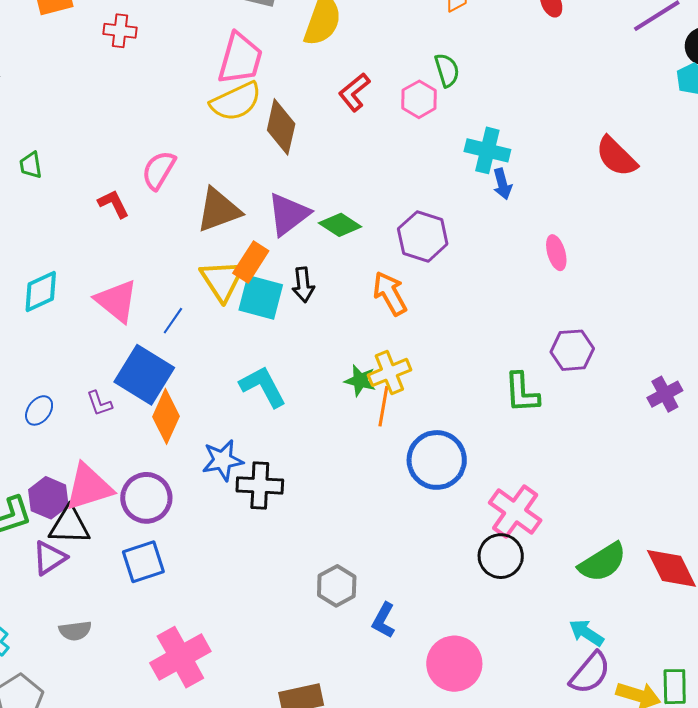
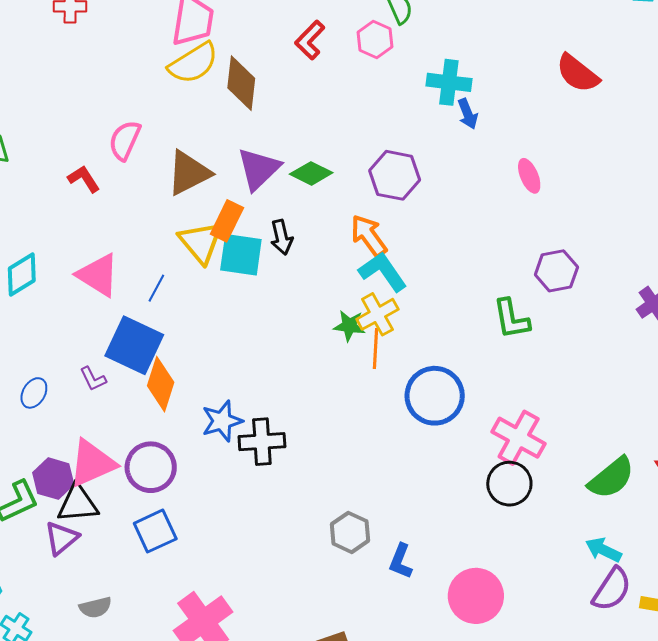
cyan L-shape: (263, 386) -> (383, 272), moved

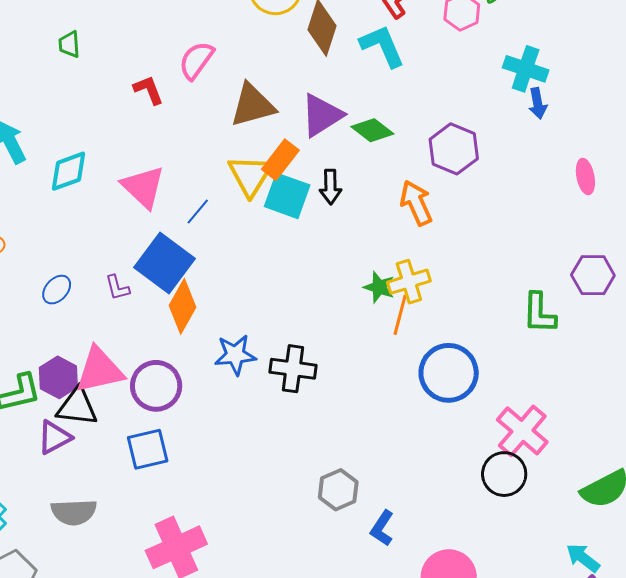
cyan L-shape: (383, 272) -> (382, 46), moved
black cross: (262, 442) -> (293, 369), moved
gray semicircle: (95, 607) -> (74, 512), size x1.4

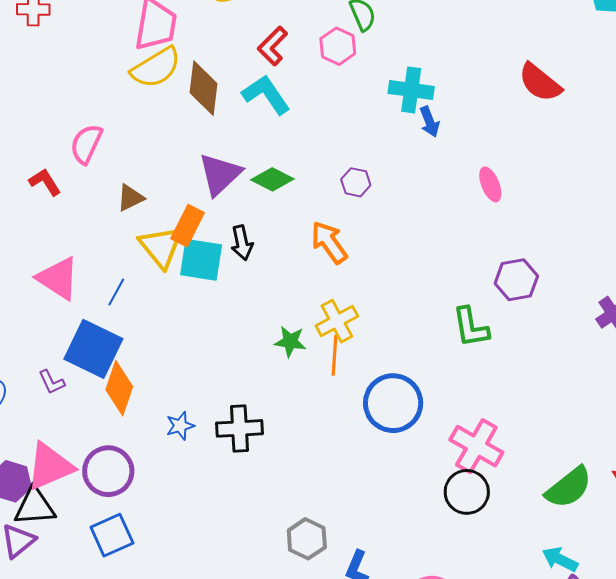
brown triangle: (252, 105) -> (130, 198), moved, size x0.6
purple hexagon: (454, 149) -> (356, 182), size x0.6
green star: (379, 287) -> (290, 341), moved
blue star: (235, 355) -> (180, 426), size x0.7

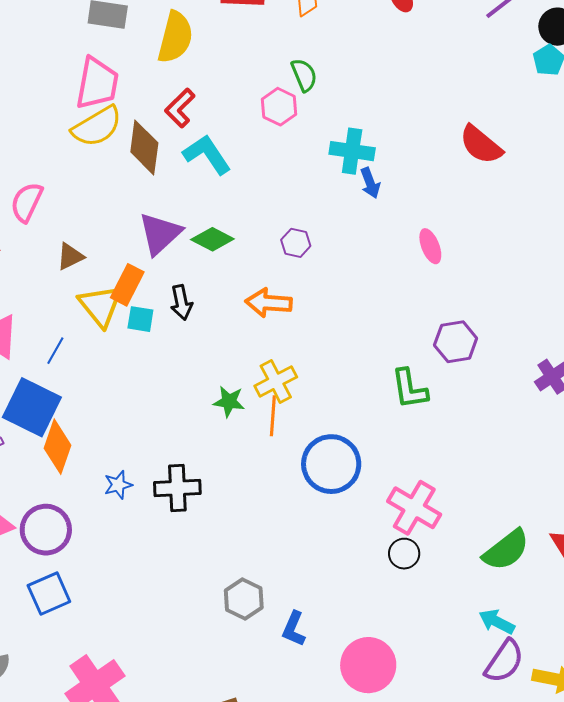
red L-shape: (273, 46) -> (180, 108), moved
orange arrow: (329, 242) -> (269, 303), turned -51
cyan square: (201, 260) -> (140, 319), size x0.6
black circle: (467, 492) -> (404, 554), size x0.7

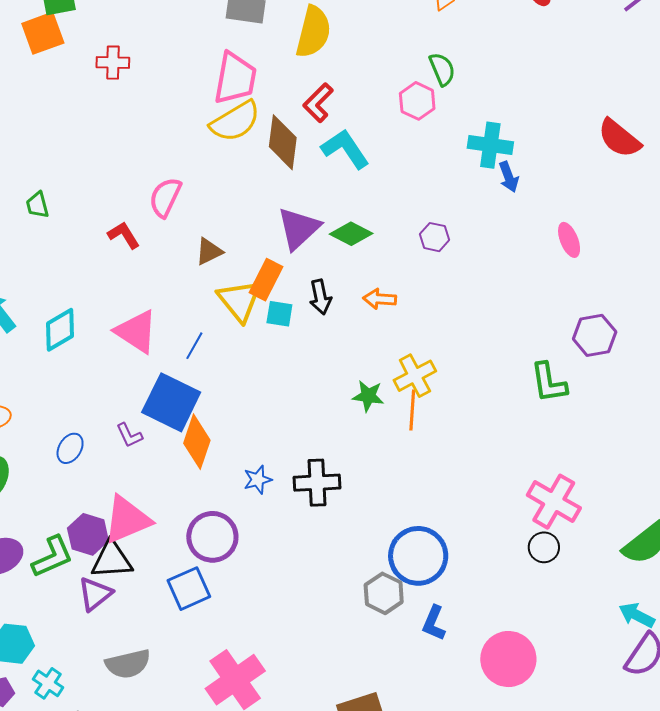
orange arrow: (269, 303) -> (380, 299), moved, size x0.7
blue circle: (331, 464) -> (418, 556), moved
purple circle: (46, 530) -> (212, 537), moved

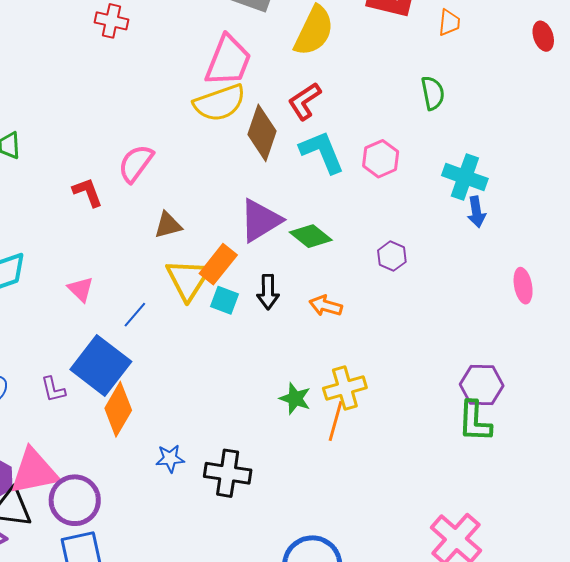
pink hexagon: (417, 101) -> (381, 159), moved
pink triangle: (136, 332) -> (81, 289), size x0.6
purple hexagon: (595, 335) -> (482, 385), moved
purple circle: (212, 537) -> (75, 500), moved

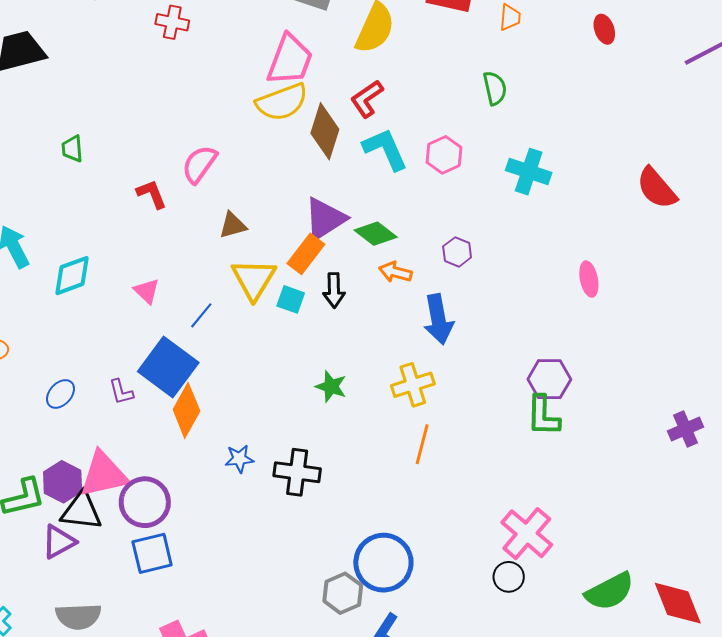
blue arrow: (476, 212) -> (438, 319), moved, size x1.6
orange rectangle: (218, 264) -> (306, 254), moved
orange arrow: (326, 306) -> (395, 272), moved
green star: (295, 399) -> (331, 387), moved
orange line: (336, 421) -> (422, 444), moved

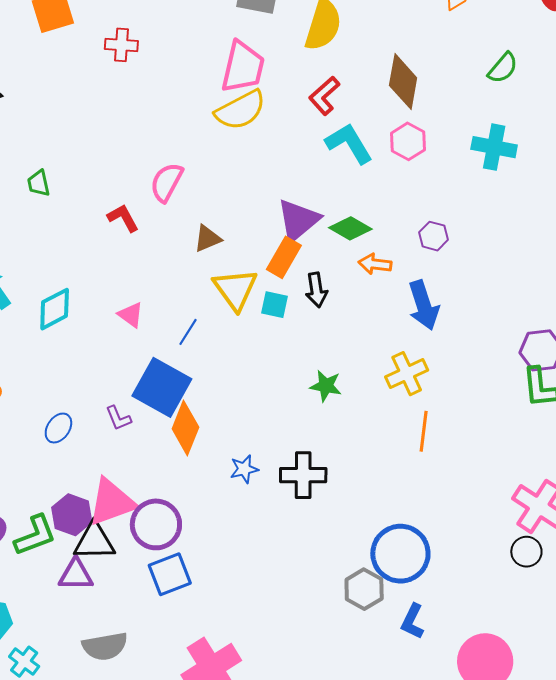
green semicircle: (495, 88) -> (503, 68), moved, turned 60
brown diamond: (325, 131) -> (403, 82), moved
purple triangle: (59, 542) -> (76, 575), turned 36

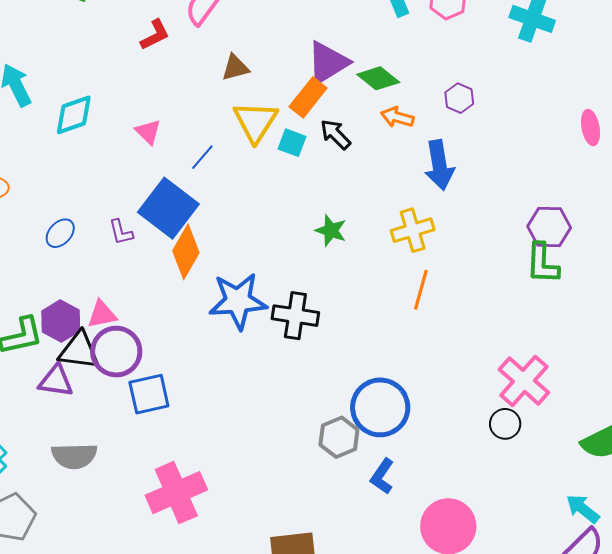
red L-shape: (123, 218) -> (155, 35), turned 84
black arrow: (316, 290) -> (335, 134), turned 136
blue star: (244, 469) -> (238, 301), size x2.0
pink triangle: (112, 502) -> (102, 314), size x0.6
purple circle: (156, 524) -> (116, 352), moved

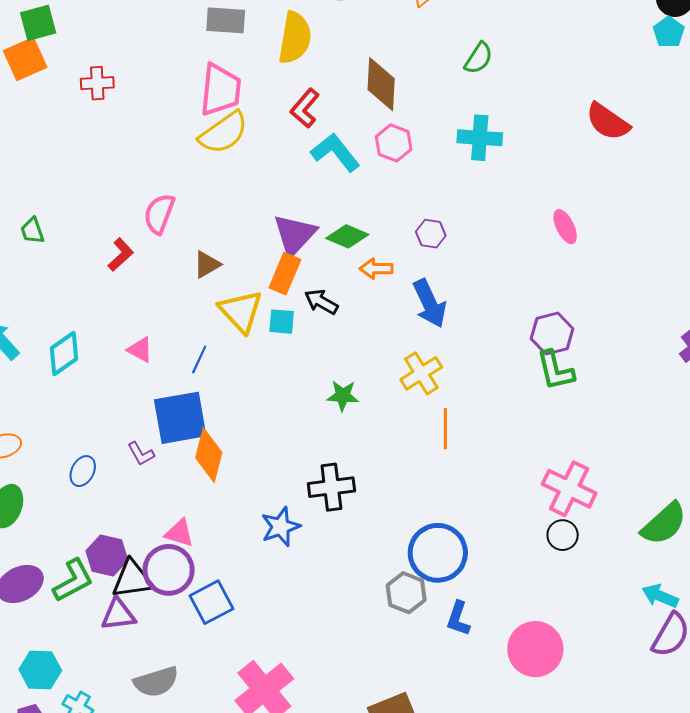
blue square: (168, 208) -> (180, 418), turned -32
blue star: (238, 301) -> (281, 527), moved, size x0.7
pink triangle: (102, 314) -> (179, 533), moved, turned 44

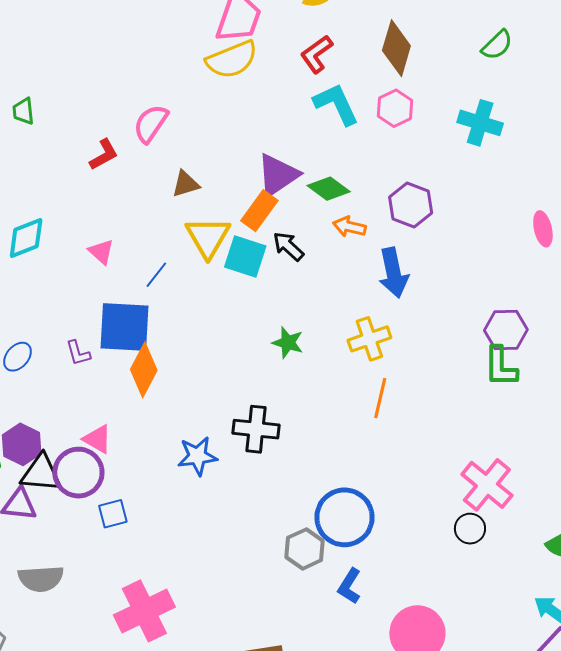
purple hexagon: (431, 234) -> (411, 205), size x1.5
cyan square: (282, 322) -> (245, 257), size x1.5
blue square: (211, 602) -> (113, 514), size x0.7

